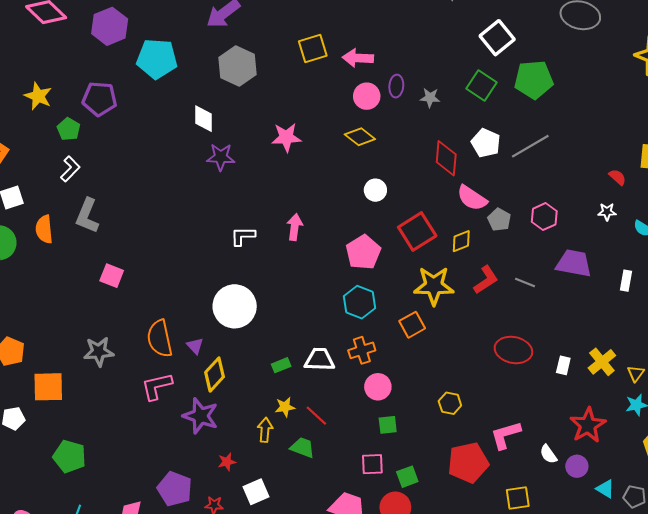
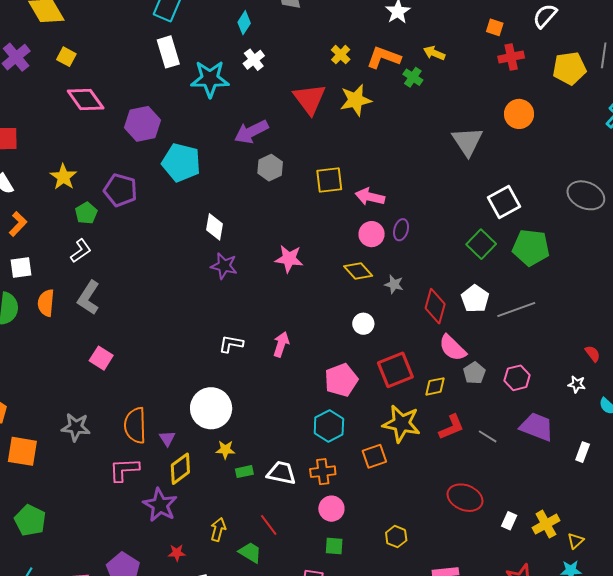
gray hexagon: (238, 66) -> (270, 168), moved, size x0.7
gray star: (430, 98) -> (394, 284), moved
yellow star: (285, 407) -> (225, 450), moved

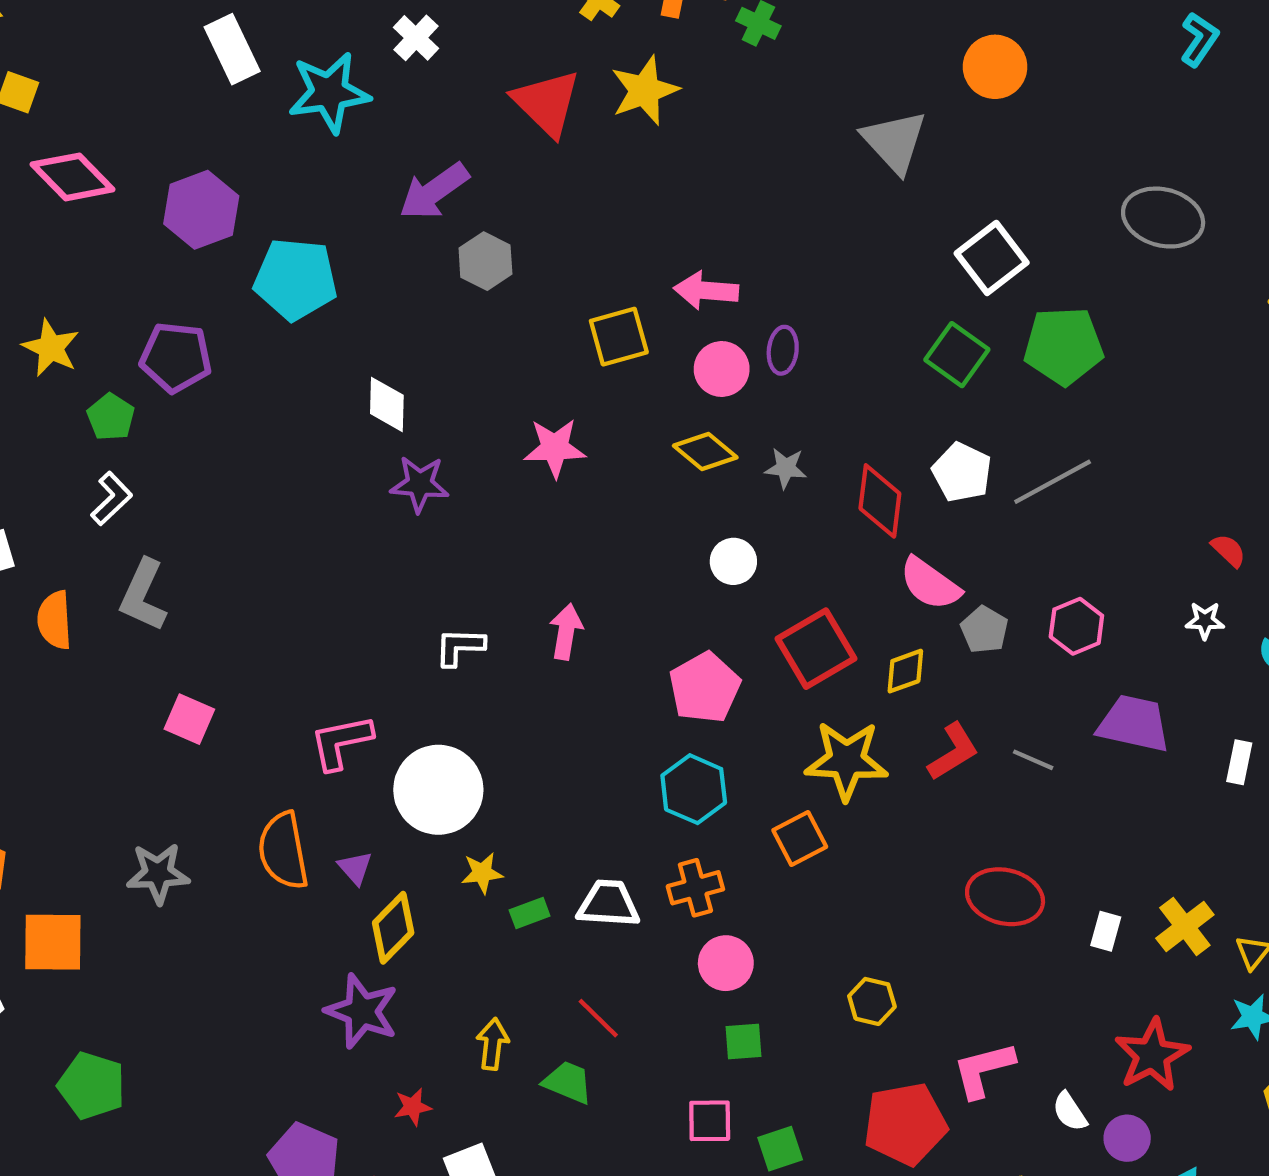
yellow square: (329, 180) -> (619, 337), moved
pink L-shape: (124, 470) -> (341, 742), moved

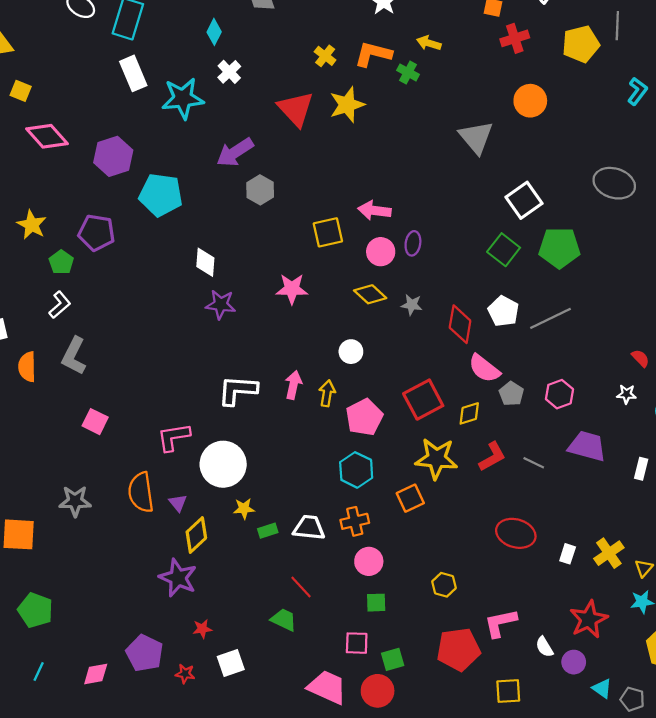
white circle: (733, 561) -> (351, 352), moved
white L-shape: (460, 647) -> (238, 390), size x1.5
yellow arrow: (493, 1044) -> (327, 393), moved

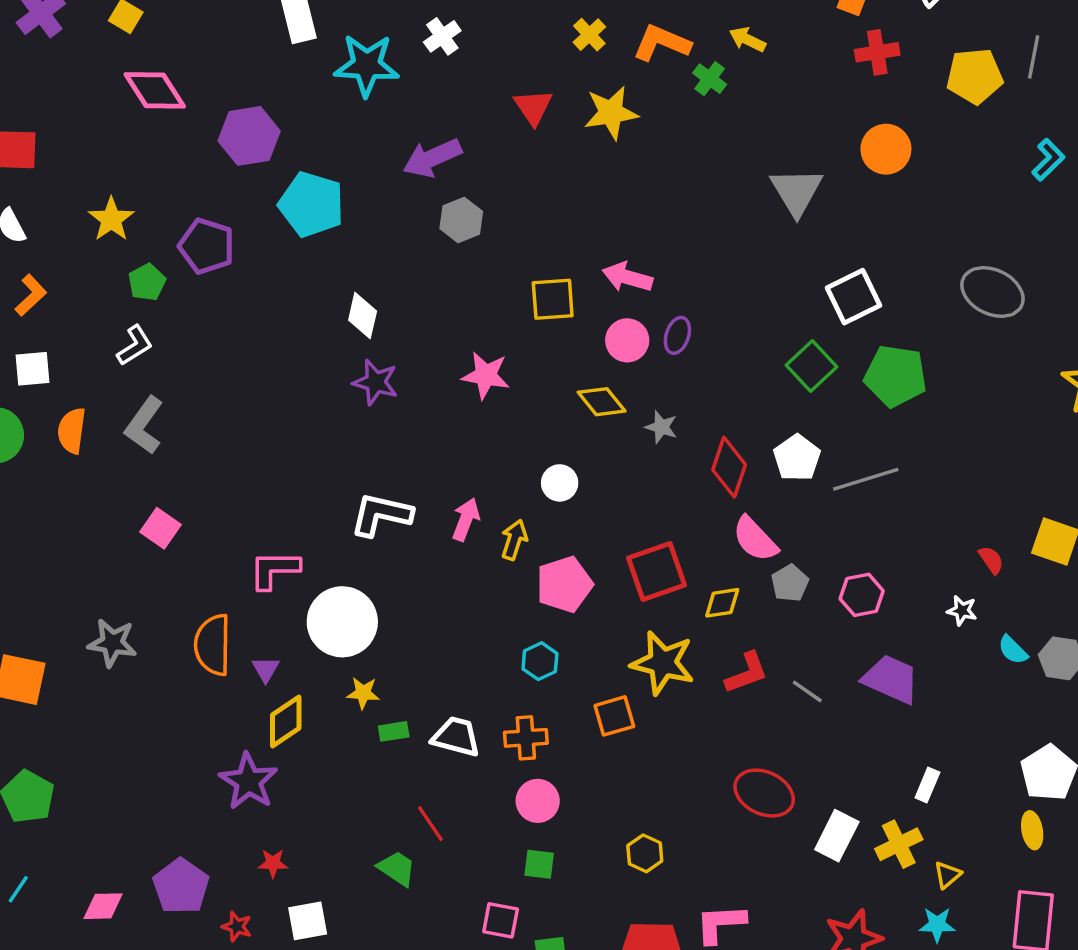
red triangle: (296, 109) -> (533, 107), size x0.7
white rectangle: (641, 469) -> (927, 785), moved
cyan hexagon: (356, 470) -> (540, 661), size x0.7
white rectangle: (568, 554) -> (837, 836), size x1.6

